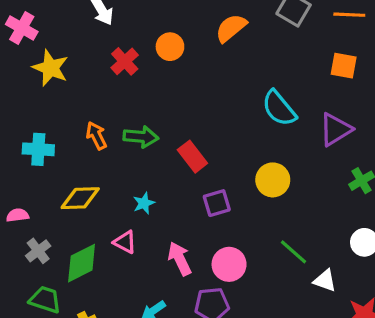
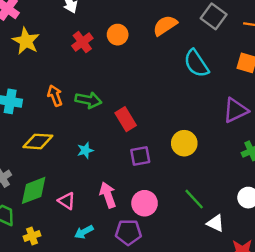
cyan semicircle: (279, 108) -> (196, 63), moved
pink triangle: (125, 242) -> (67, 201), moved

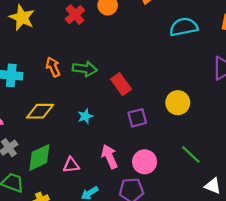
cyan semicircle: (196, 63) -> (184, 27), turned 116
pink triangle: (67, 201) -> (71, 165), turned -36
white triangle: (215, 223) -> (213, 186), moved

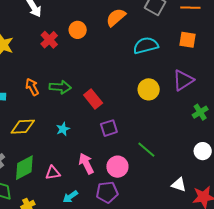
yellow circle: (178, 103) -> (149, 89), moved
green line: (191, 154) -> (146, 150), moved

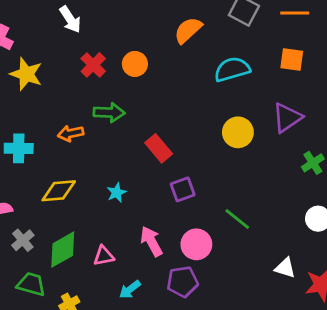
orange circle: (78, 30) -> (135, 64), moved
orange arrow: (32, 87) -> (71, 133), turned -72
green arrow: (60, 87) -> (109, 113), moved

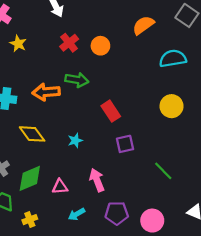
yellow star: (26, 74) -> (18, 44), size x0.7
orange arrow: (71, 133) -> (46, 92), size x1.4
yellow diamond: (59, 191) -> (32, 134), turned 52
pink circle: (196, 244) -> (152, 221), moved

